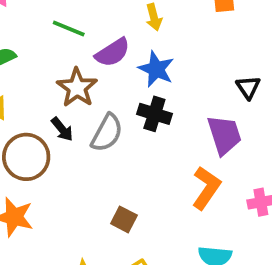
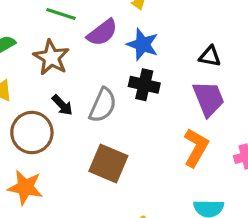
black triangle: (248, 87) -> (210, 56), moved, turned -40
brown star: (77, 88) -> (51, 57), moved
brown square: (124, 219) -> (108, 164), moved, size x1.6

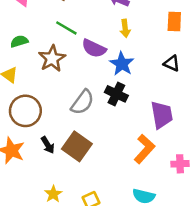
purple semicircle: (102, 33) -> (94, 48), turned 50
black triangle: (210, 56) -> (172, 63), moved
black arrow: (62, 105) -> (48, 145), moved

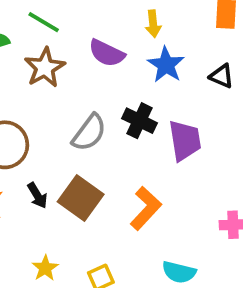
green line: (66, 28) -> (44, 22), moved
blue star: (122, 64) -> (166, 65), moved
purple trapezoid: (162, 115) -> (185, 140), moved
orange L-shape: (144, 149) -> (146, 208), moved

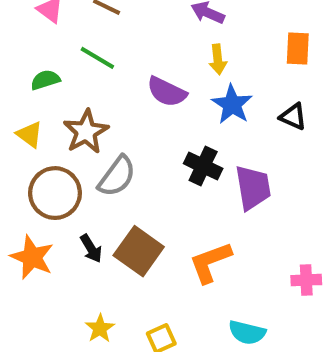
brown star: (45, 68) -> (86, 132), moved
gray semicircle: (89, 133) -> (117, 176), moved
orange L-shape: (146, 208) -> (210, 262), turned -153

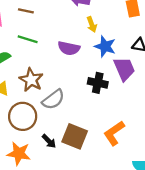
gray semicircle: (117, 176) -> (53, 99), turned 30
purple trapezoid: (253, 188) -> (124, 69), moved

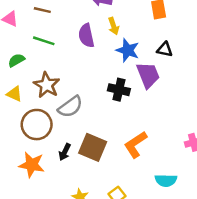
purple semicircle: (69, 48) -> (86, 36), moved, turned 65
black arrow: (49, 141) -> (65, 152), turned 70

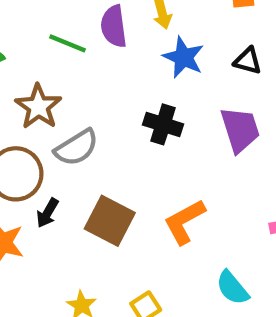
green line: (44, 41) -> (68, 43), moved
purple trapezoid: (148, 75) -> (240, 129), moved
black arrow: (65, 152) -> (47, 213), moved
cyan semicircle: (166, 180) -> (232, 288), turned 45

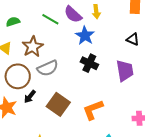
purple semicircle: (114, 26) -> (73, 14), turned -48
blue star: (183, 57) -> (85, 36), moved

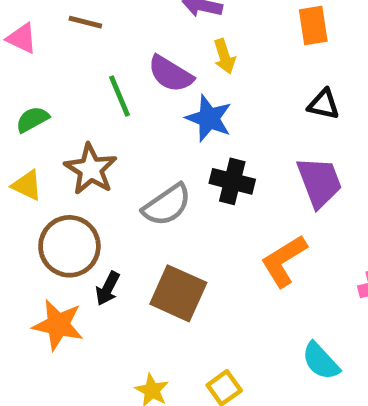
green line: (50, 19) -> (120, 96), turned 48
gray semicircle: (48, 68) -> (167, 205), moved
orange L-shape: (93, 110) -> (284, 261), moved

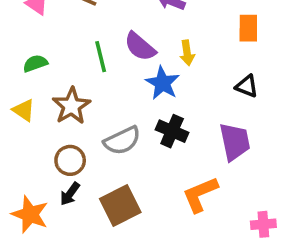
yellow arrow: (224, 56) -> (187, 53), moved
brown circle: (69, 246) -> (70, 160), moved, size x0.7
brown square: (178, 293) -> (120, 205), turned 30

